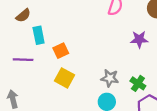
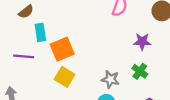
orange square: (61, 51) -> (62, 49), size x1.5
green cross: (138, 83) -> (140, 71), moved

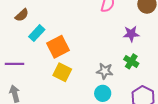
cyan rectangle: (40, 32) -> (37, 33), turned 56
purple line: (24, 56) -> (15, 64), moved

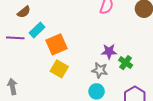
purple star: (131, 34) -> (109, 51), moved
purple line: (15, 64) -> (15, 38), moved

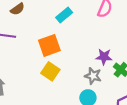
cyan rectangle: (37, 30) -> (64, 15), moved

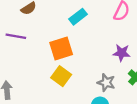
purple star: (104, 57) -> (122, 53), moved

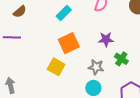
orange square: (61, 48) -> (69, 43), moved

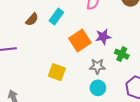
brown semicircle: (20, 12) -> (32, 19), moved
orange square: (69, 43) -> (80, 41), moved

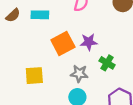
cyan rectangle: (56, 16) -> (40, 15), turned 49
yellow square: (57, 72) -> (34, 76), turned -30

